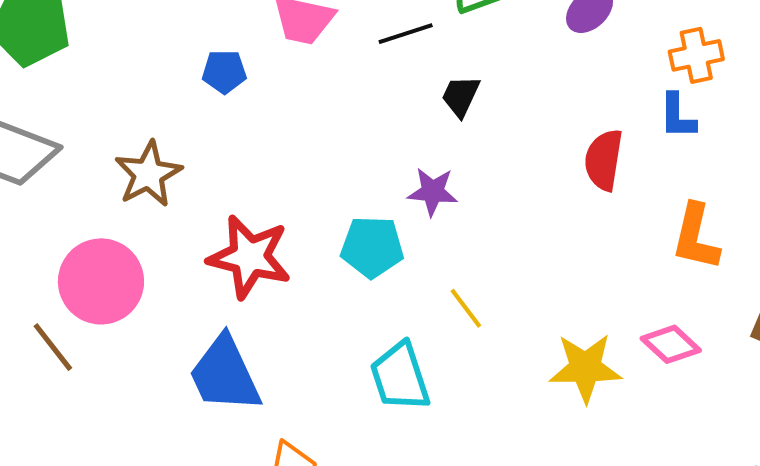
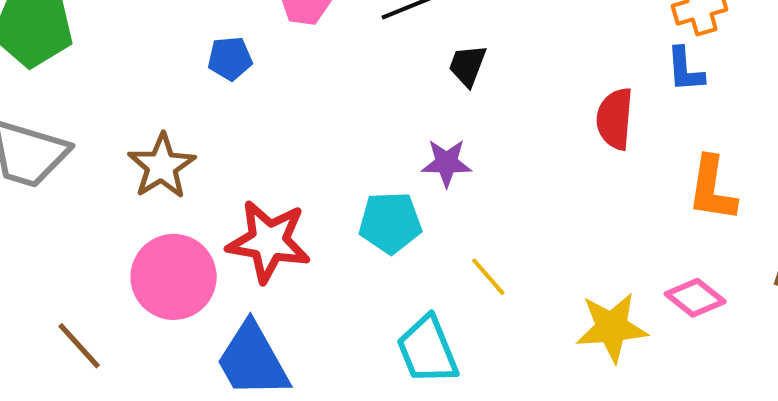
pink circle: (101, 281) -> (174, 277), moved

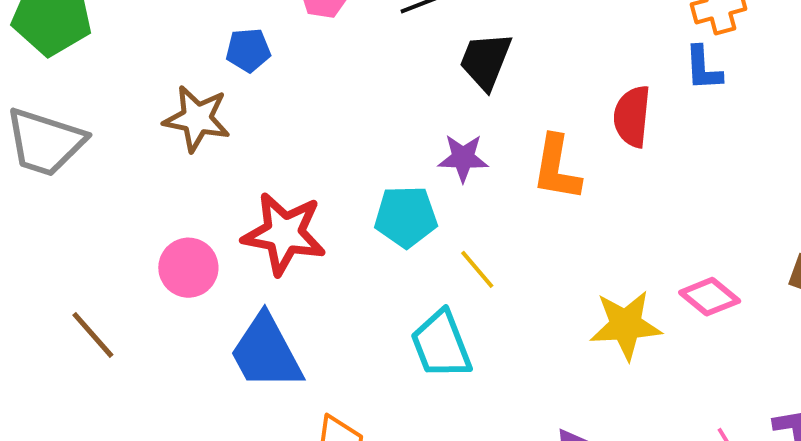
black trapezoid: (467, 66) -> (486, 61), size x1.4
brown star: (162, 166) -> (197, 119), moved, turned -30
orange L-shape: (712, 189) -> (557, 168), moved
pink circle: (174, 277) -> (188, 268), size x0.7
yellow line: (488, 277) -> (477, 269), moved

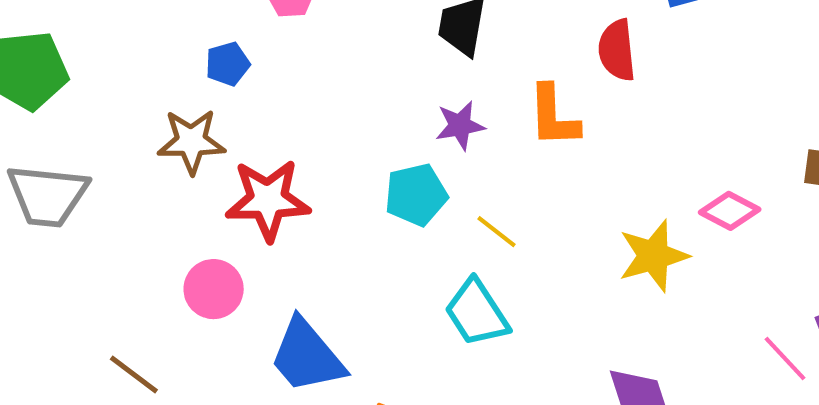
red star: (284, 234) -> (268, 200), moved

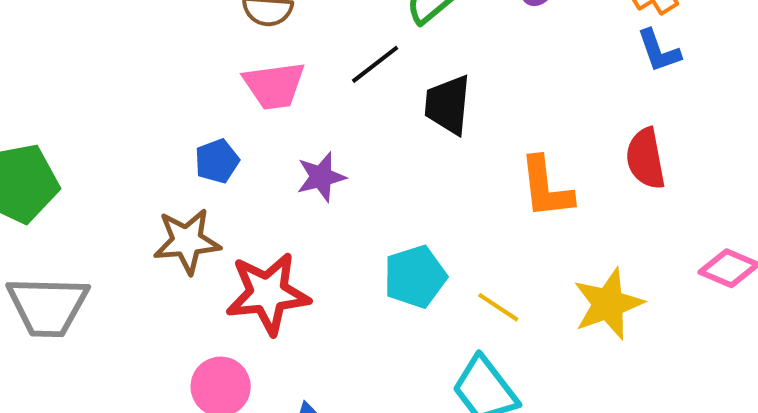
red semicircle: (617, 50) -> (646, 159), moved
purple star: (460, 125) -> (321, 177), moved
yellow star: (653, 256) -> (608, 304), moved

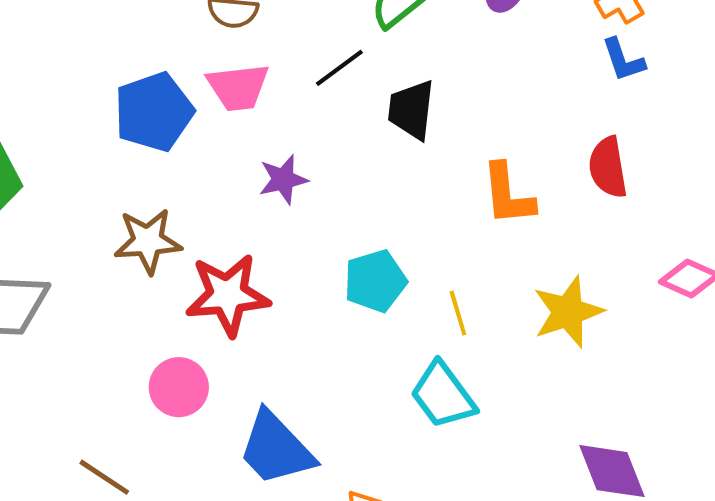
blue pentagon: (217, 161) -> (154, 112), moved, size x1.8
yellow line: (498, 307) -> (458, 313), turned 39

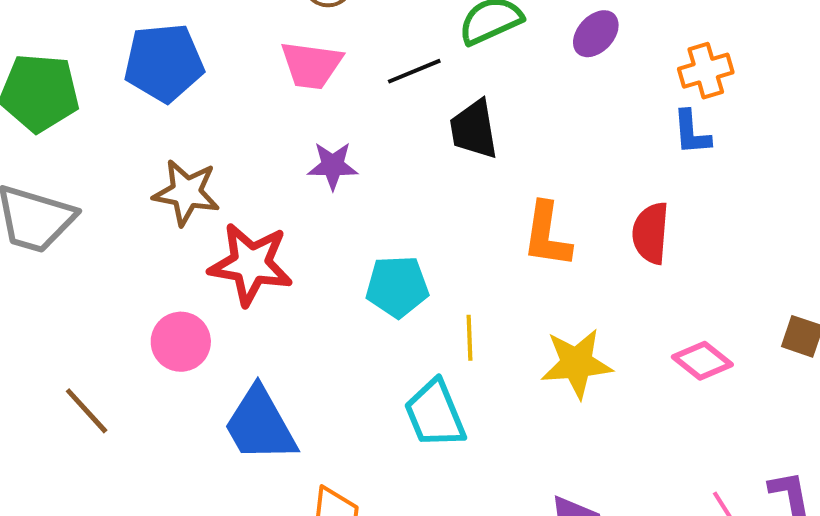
black trapezoid: (411, 110) -> (474, 129), turned -30
blue pentagon: (154, 112) -> (164, 63), moved

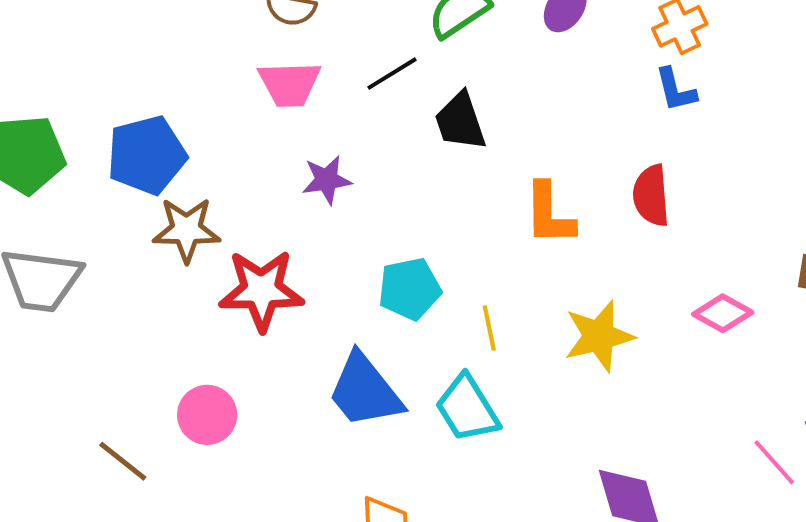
blue pentagon: (164, 63) -> (147, 155), moved
pink circle: (181, 342) -> (207, 415), moved
blue trapezoid: (260, 425) -> (365, 391), moved

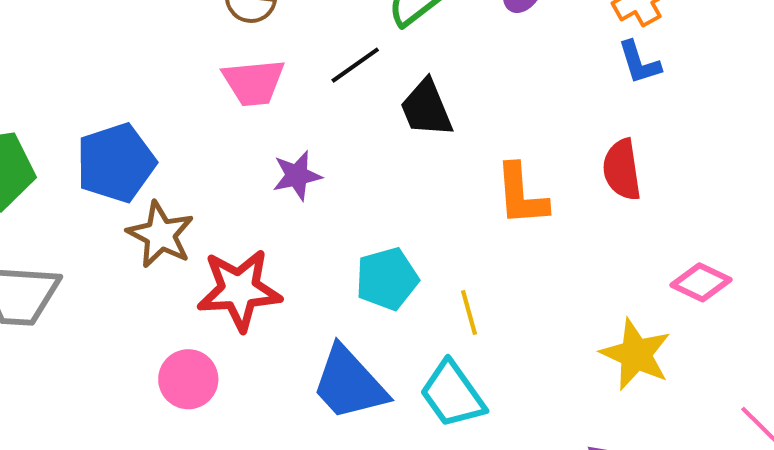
brown star: (186, 230) -> (160, 235), turned 30
yellow star: (599, 336) -> (636, 354), moved, turned -30
pink circle: (207, 415) -> (188, 379), moved

